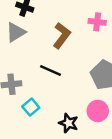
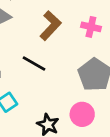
pink cross: (97, 22) -> (91, 27), moved

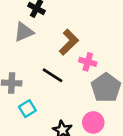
pink cross: (91, 27) -> (88, 62), moved

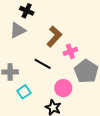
pink cross: (88, 62) -> (70, 51), turned -32
pink circle: (93, 122) -> (63, 88), moved

